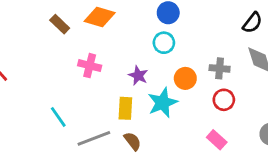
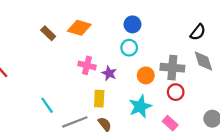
pink cross: (90, 66) -> (87, 65), moved
gray cross: (220, 68) -> (172, 68), size x1.5
cyan star: (162, 103) -> (140, 106), moved

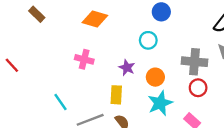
blue circle: (132, 24) -> (161, 12), moved
brown rectangle: (48, 33) -> (37, 14), moved
pink cross: (87, 65) -> (84, 59), moved
orange circle: (146, 75) -> (155, 77), moved

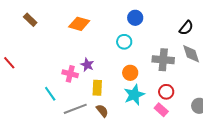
pink cross: (84, 59) -> (70, 74), moved
purple star: (127, 68) -> (87, 65), moved
red circle: (198, 88) -> (166, 92), moved

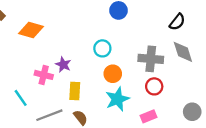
orange diamond: (79, 24) -> (31, 30), moved
cyan circle: (124, 42) -> (102, 48), moved
red circle: (166, 92) -> (154, 86), moved
pink rectangle: (161, 110) -> (148, 116), turned -64

